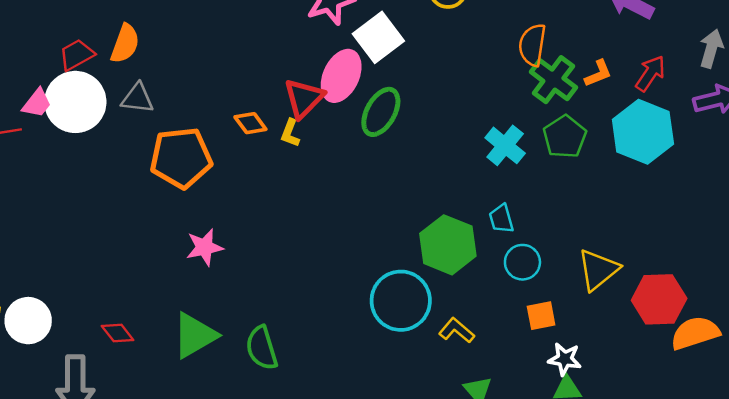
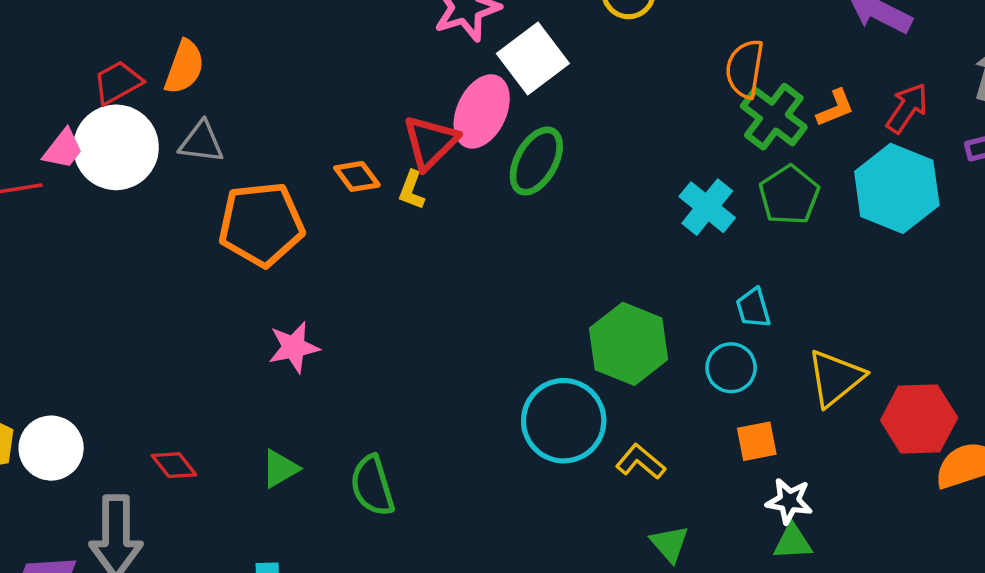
cyan trapezoid: (501, 219) -> (753, 308), moved
green triangle: (195, 335) -> (280, 469), size x0.6

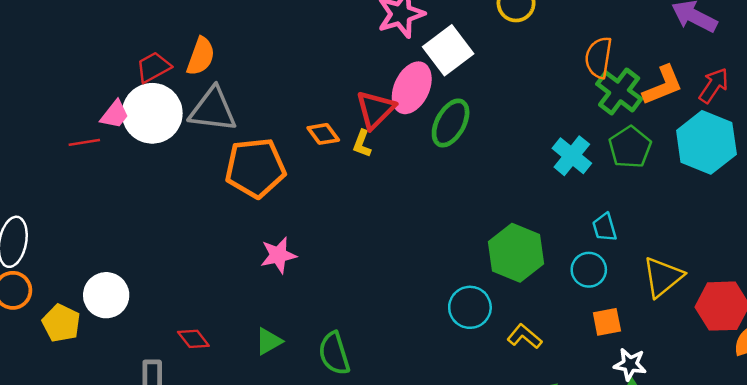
orange L-shape: (835, 108) -> (663, 85), size x1.5
gray triangle: (201, 142) -> (213, 110), size x1.5
cyan circle: (564, 421) -> (470, 307), size x0.7
white circle: (51, 448) -> (106, 295), moved

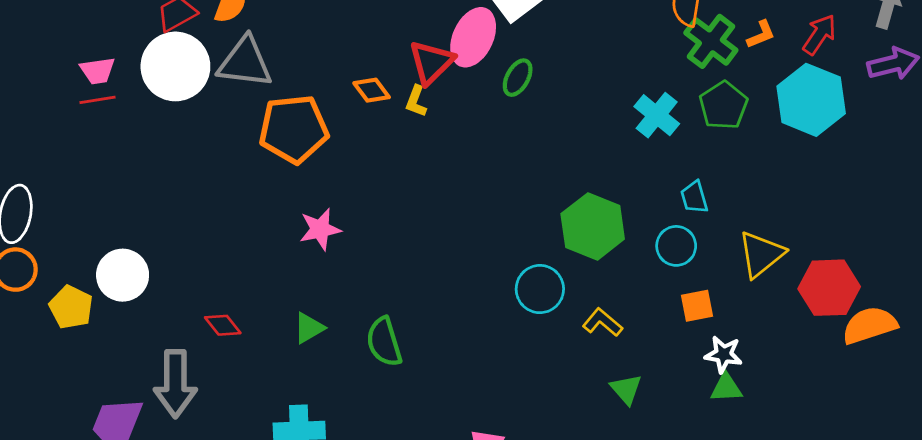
orange L-shape: (663, 85) -> (761, 34), size x0.6
pink trapezoid: (115, 114) -> (98, 71), moved, turned 44
green ellipse: (451, 123) -> (518, 78), size x0.7

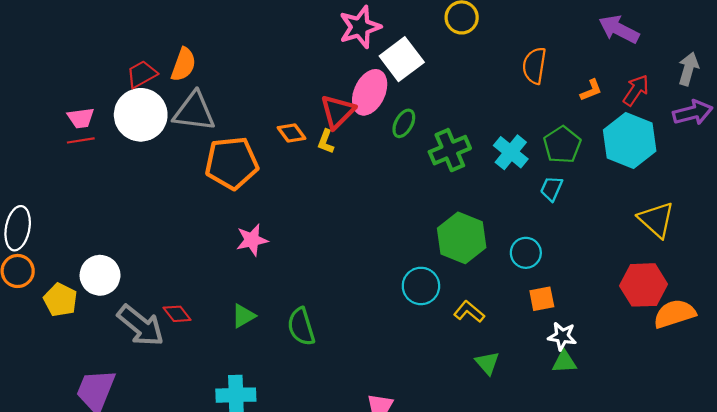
green cross: (711, 41) -> (450, 150), moved, turned 30
cyan trapezoid: (694, 197) -> (551, 189), moved, turned 40
yellow triangle: (761, 254) -> (656, 220), moved, turned -39
gray arrow: (175, 384) -> (141, 326), moved, turned -51

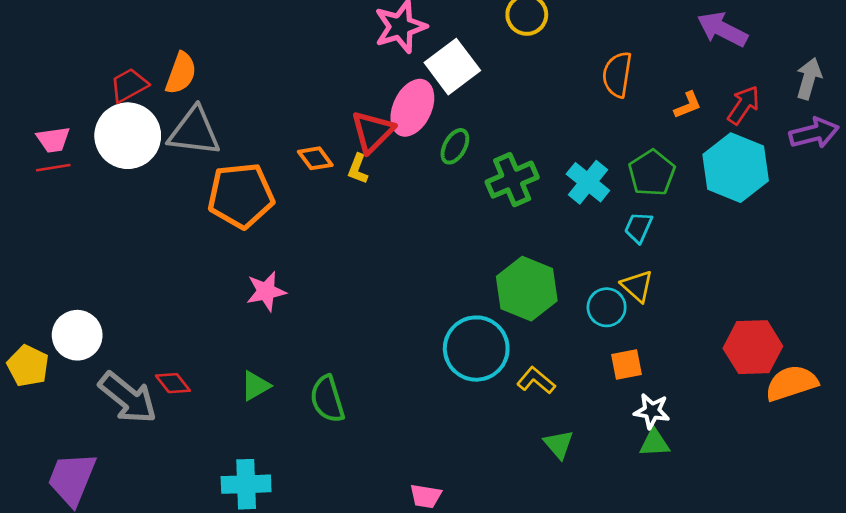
yellow triangle: (656, 220) -> (637, 286), moved, size x0.7
cyan circle: (421, 286) -> (476, 349), size x1.4

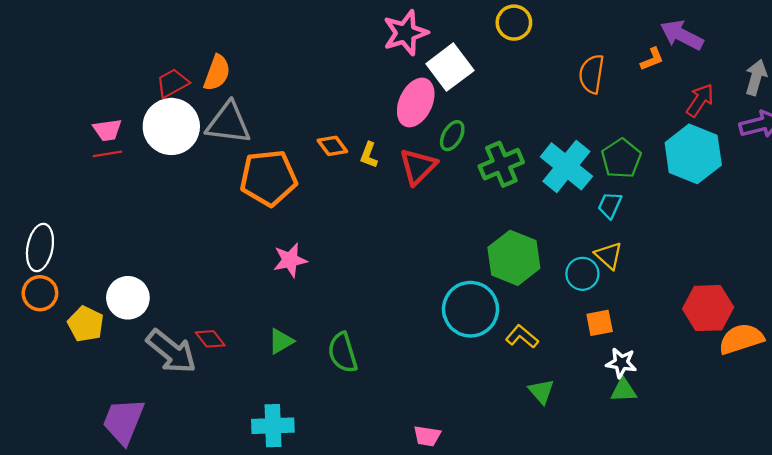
orange L-shape: (688, 105) -> (652, 59), moved
red triangle: (372, 132) -> (418, 166), moved
cyan cross: (588, 182) -> (566, 166), size x1.4

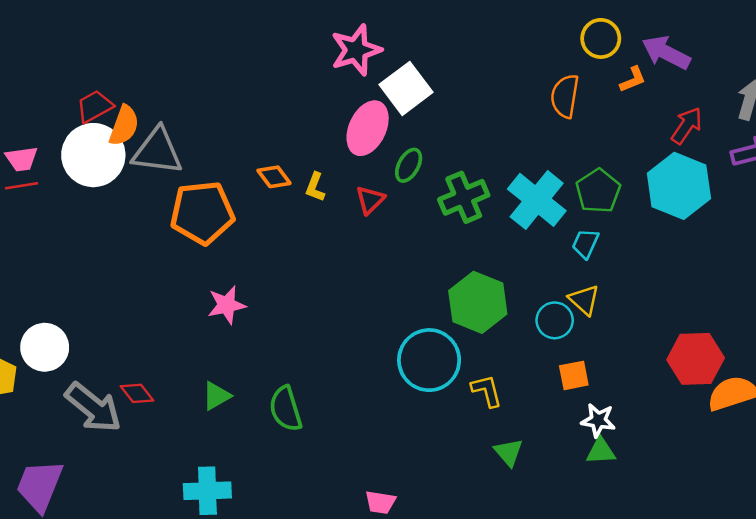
yellow circle: (514, 23) -> (601, 38), moved
orange semicircle: (217, 73) -> (124, 126), moved
red triangle: (418, 166) -> (370, 200), size x0.7
yellow L-shape: (522, 337) -> (487, 391), turned 36

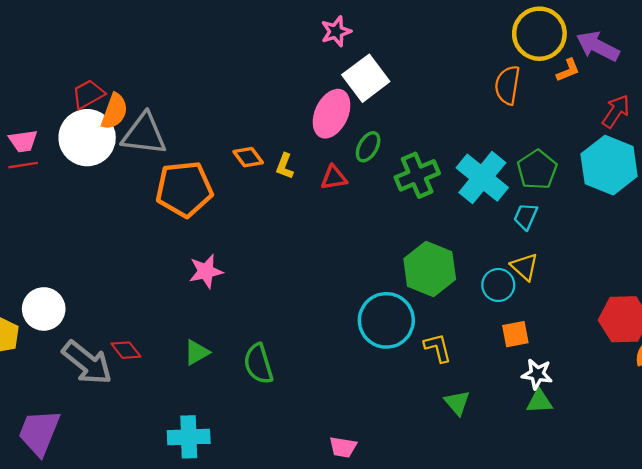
yellow circle: (601, 38) -> (539, 34), size x1.5
pink star: (356, 50) -> (336, 31), moved, size x0.7
red triangle: (370, 200) -> (334, 178), turned 36

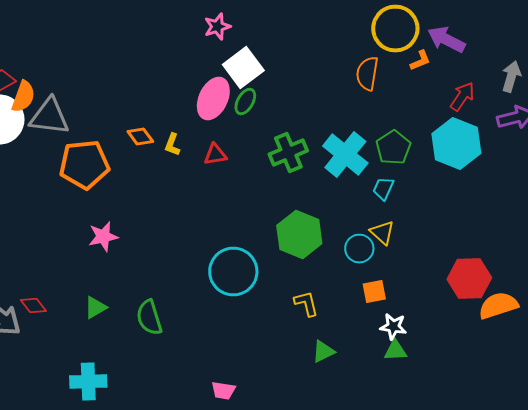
green ellipse: (368, 147) -> (245, 102), moved
cyan circle: (386, 320) -> (233, 272), moved
green triangle: (457, 403) -> (323, 352), turned 45

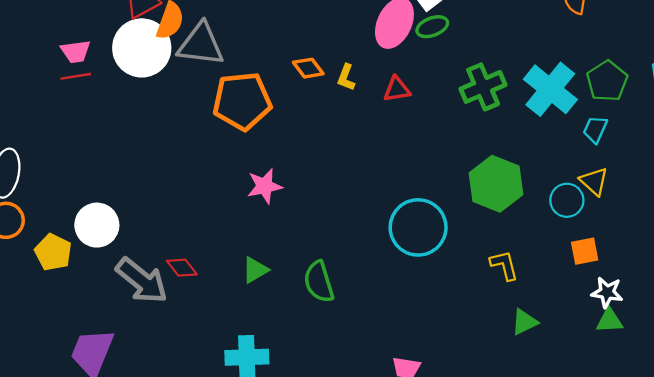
green ellipse: (245, 102) -> (432, 27), turned 40

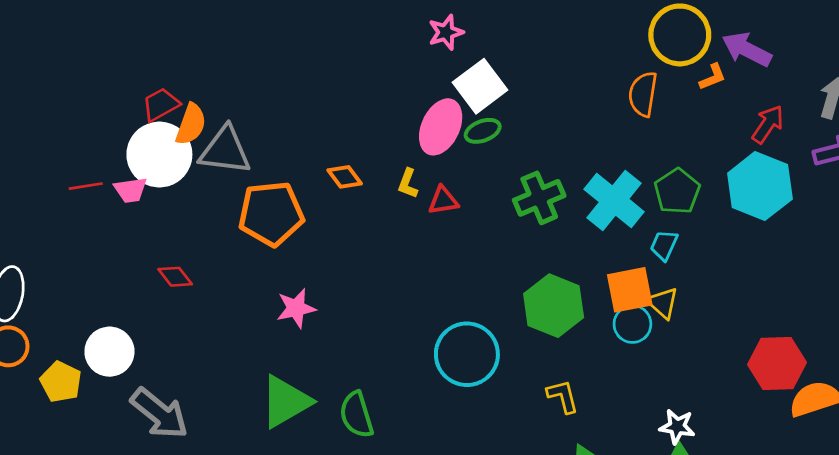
pink trapezoid: (76, 51) -> (130, 190), moved
yellow L-shape: (346, 77) -> (408, 183), moved
orange square: (585, 251) -> (630, 290), moved, size x1.5
red diamond: (182, 268) -> (175, 277), moved
green triangle: (255, 270) -> (286, 402), size x1.8

